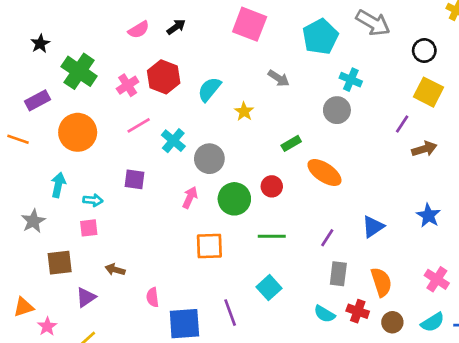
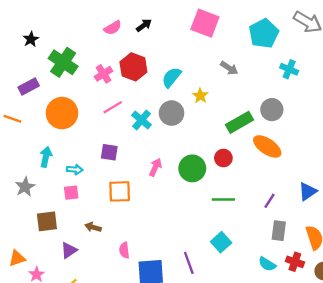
gray circle: (337, 110) -> (272, 110), moved
green rectangle: (291, 143) -> (240, 122), size x1.6
gray circle: (209, 159) -> (172, 113), moved
orange square: (209, 246) -> (120, 191), moved

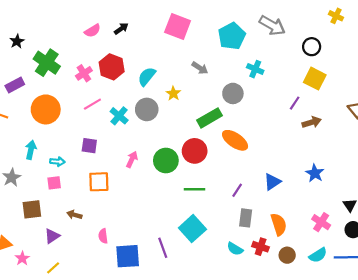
gray circle: (272, 110) -> (233, 93), moved
red circle: (223, 158) -> (195, 151), size x1.5
cyan square: (221, 242) -> (192, 229), size x1.4

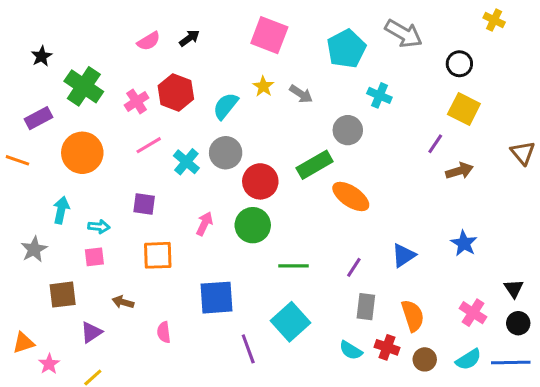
yellow star: (173, 93) -> (263, 86), moved
red circle: (195, 151) -> (260, 181), moved
blue square: (128, 256) -> (217, 298), moved

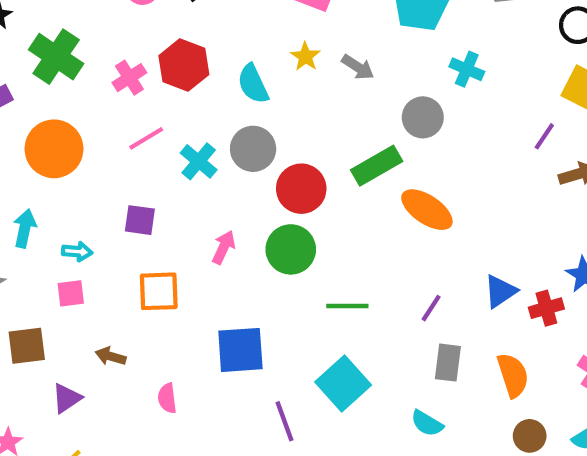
cyan semicircle: (226, 106) -> (253, 84), turned -64
red cross: (387, 347) -> (546, 308), moved, turned -35

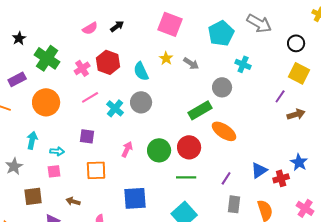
red circle: (301, 189) -> (189, 147), moved

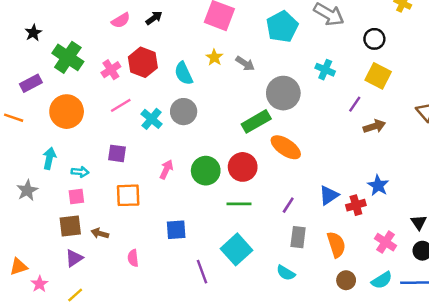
cyan cross: (243, 64) -> (325, 70), moved
gray circle: (222, 87) -> (283, 93), size x1.4
brown square: (33, 196) -> (70, 226), moved
blue square: (135, 198) -> (176, 230), size x0.7

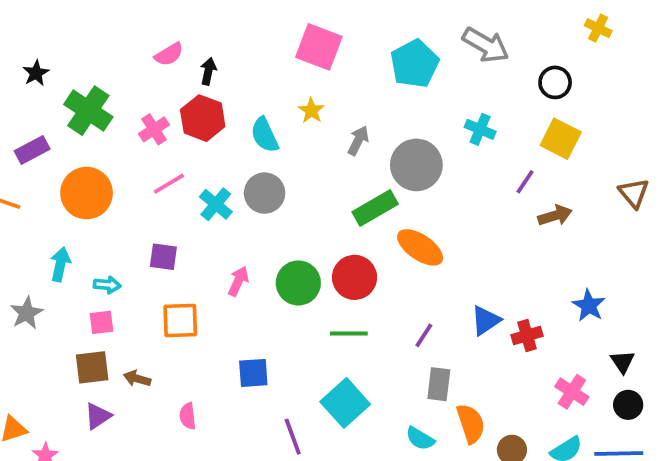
black arrow: (154, 18) -> (208, 71), moved, turned -42
gray arrow: (245, 64) -> (358, 141), moved, turned -96
blue star: (378, 185) -> (589, 305), moved
orange semicircle: (336, 245) -> (471, 424), moved

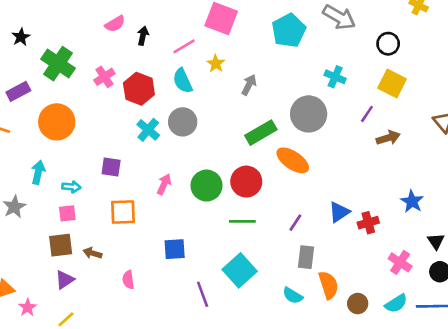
red hexagon: (203, 118) -> (139, 89), moved
gray circle: (416, 165) -> (309, 114), moved
pink line: (169, 184) -> (184, 46), moved

